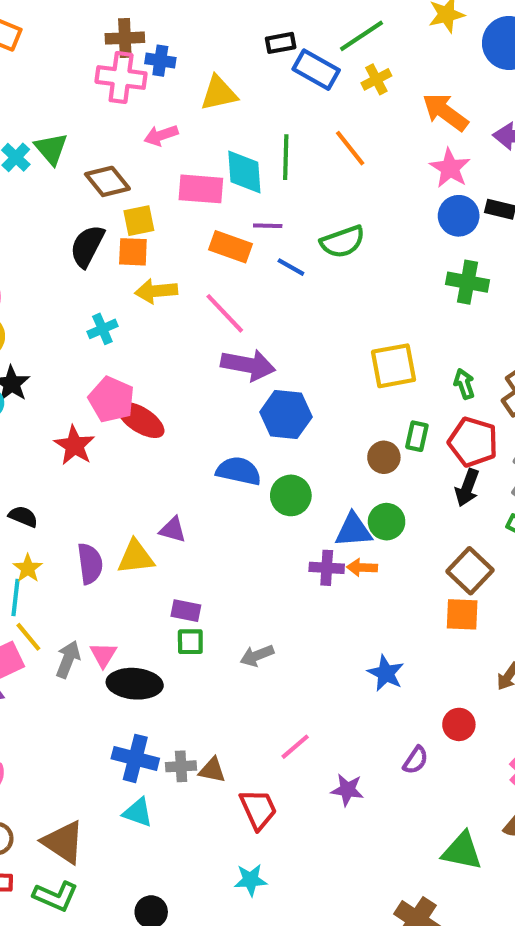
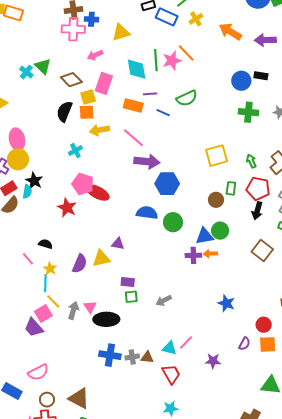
pink star: (450, 168) -> (172, 61), moved, turned 30
pink rectangle: (201, 189) -> (104, 83), moved, turned -70
purple semicircle: (90, 564) -> (80, 264), turned 36
orange square: (462, 614) -> (268, 344), moved
cyan triangle: (138, 812) -> (169, 348), moved

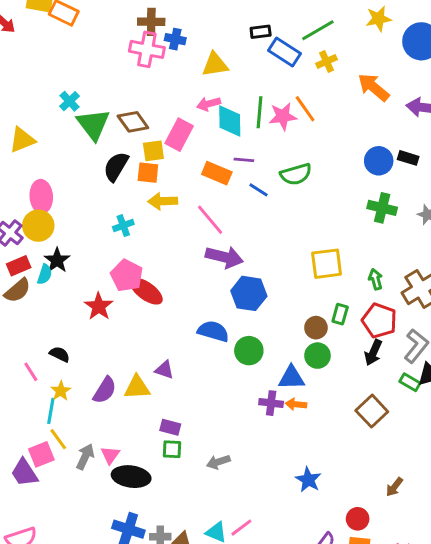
pink arrow: (95, 55) -> (209, 104), moved
green triangle: (43, 66) -> (93, 124), moved, size x1.4
green circle: (220, 231) -> (317, 356), moved

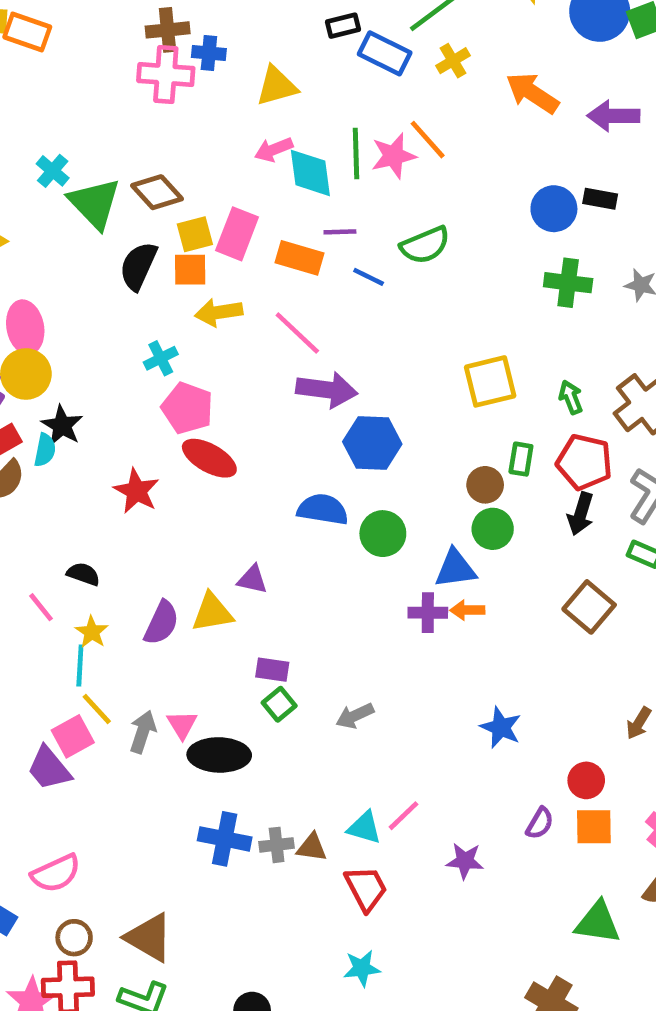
pink rectangle: (179, 135) -> (237, 234), moved
pink pentagon: (127, 276) -> (187, 408), moved
green square: (172, 449) -> (279, 704), turned -36

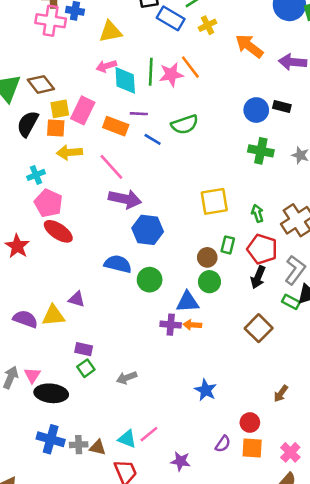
purple semicircle: (161, 623) -> (25, 319), turned -100

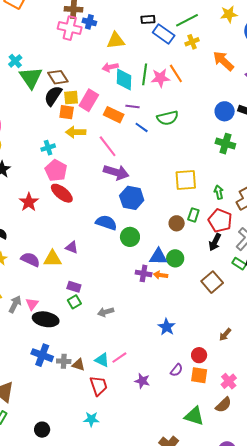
black semicircle: (28, 124) -> (53, 96), moved
green circle: (209, 282) -> (175, 258), moved

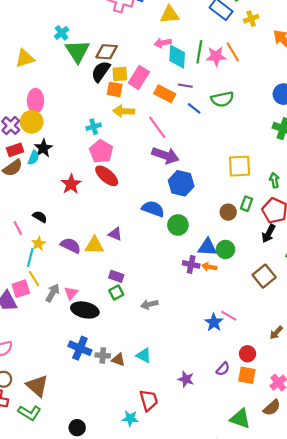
brown diamond: (58, 77) -> (107, 52), turned -55
pink line: (119, 358) -> (229, 316), moved, turned 63
red trapezoid: (99, 386) -> (149, 400), moved

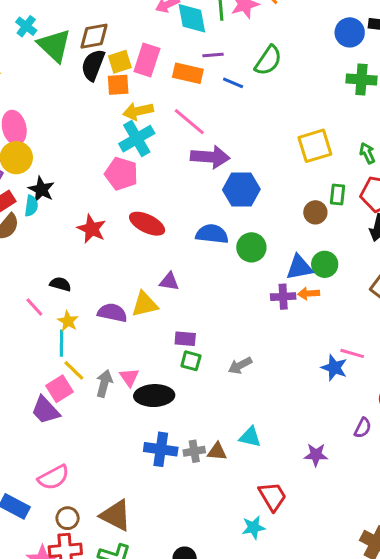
green semicircle: (222, 99) -> (268, 61), turned -30
cyan cross: (94, 127) -> (137, 139), moved, size x1.6
red ellipse: (107, 176) -> (147, 224), moved
green square: (116, 292) -> (191, 361), turned -32

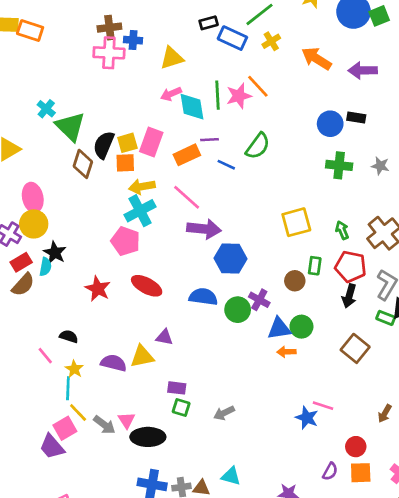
brown diamond: (94, 36) -> (83, 164), moved, turned -64
orange rectangle: (188, 73) -> (187, 155), turned -40
purple cross: (283, 297) -> (259, 300), moved, turned 30
gray arrow: (104, 383) -> (104, 425), turned 110

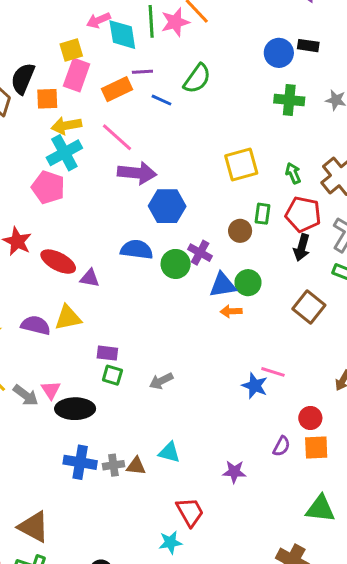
yellow square: (127, 143) -> (71, 50), moved
red ellipse: (147, 286) -> (58, 262), moved
purple triangle: (164, 337) -> (90, 278), moved

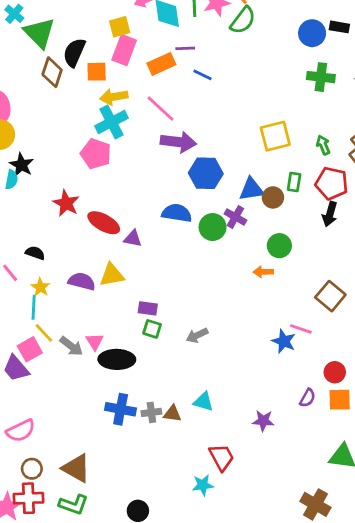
green semicircle: (197, 79) -> (243, 20), moved
blue triangle: (223, 285) -> (251, 189), moved
brown square: (309, 307) -> (330, 296), moved

